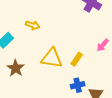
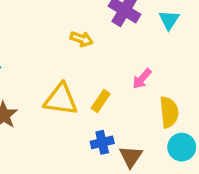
yellow arrow: (33, 25) -> (81, 39), moved

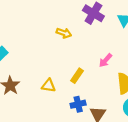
yellow triangle: (61, 99) -> (49, 86), moved, size x0.6

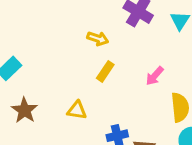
yellow rectangle: (77, 76) -> (105, 71), moved

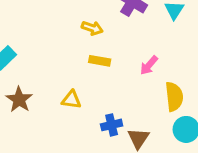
yellow rectangle: (105, 71) -> (100, 61), turned 66

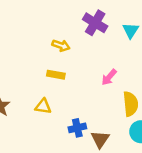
yellow rectangle: (100, 61) -> (56, 75), moved

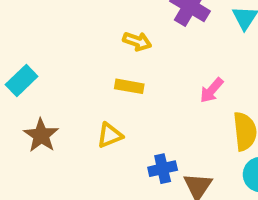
yellow triangle: (43, 106) -> (110, 135), turned -30

